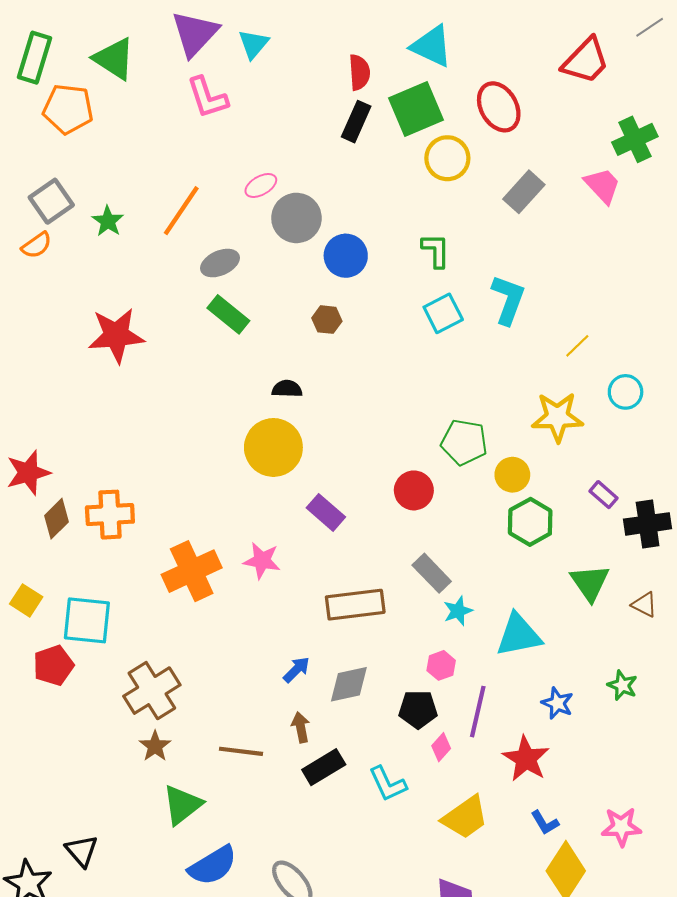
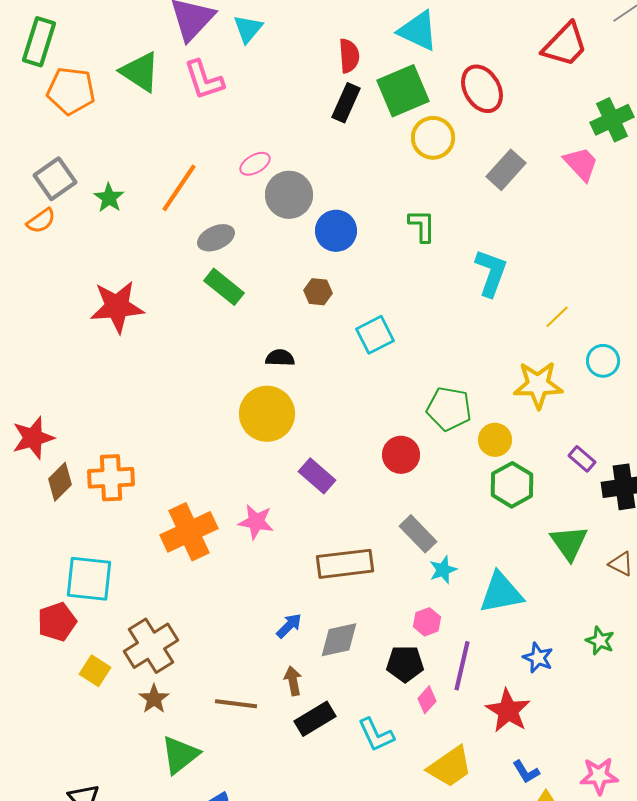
green triangle: (114, 59) -> (140, 72), moved
cyan square: (443, 313) -> (375, 335), moved
yellow square: (26, 600) -> (95, 671), moved

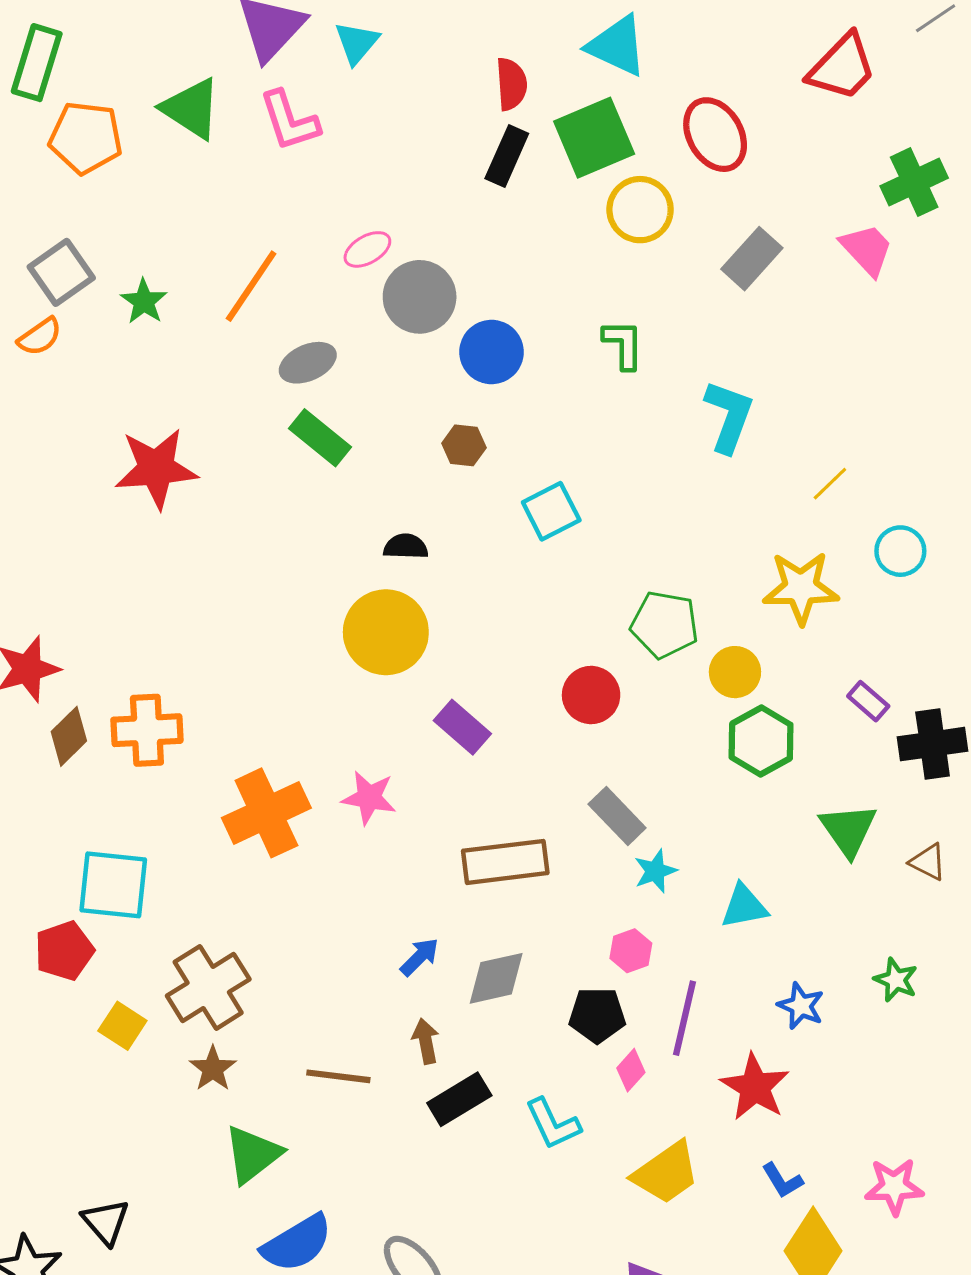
cyan triangle: (501, 593) -> (744, 906), size x0.7

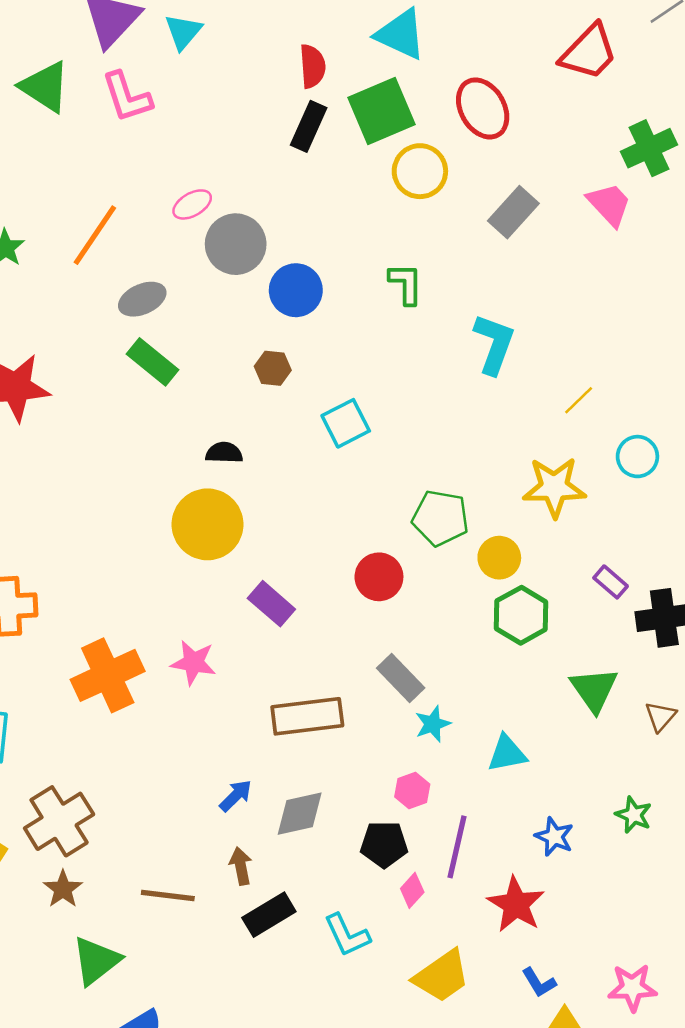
brown triangle: (928, 862) -> (661, 716), turned 44

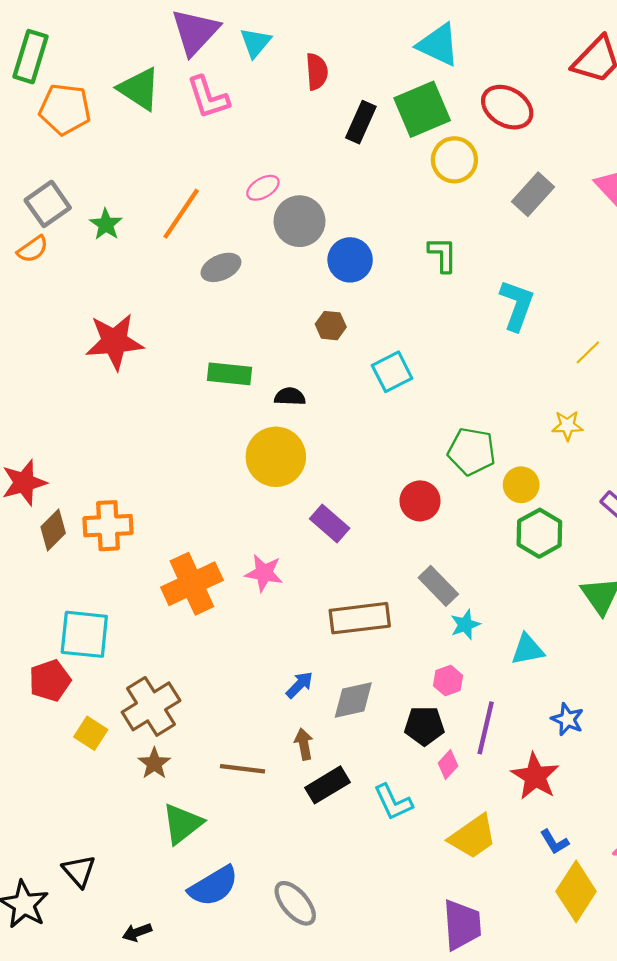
red semicircle: (312, 66) -> (317, 72), moved
red ellipse: (483, 108) -> (507, 107), turned -30
green rectangle: (152, 362) -> (230, 374), moved, turned -33
yellow star: (554, 487) -> (567, 426), size x0.6

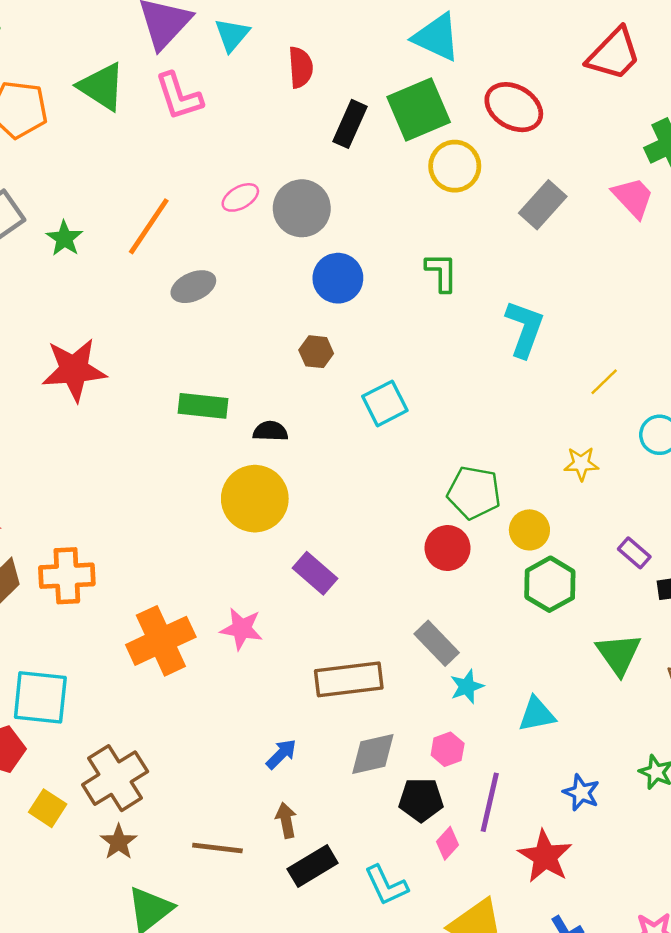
gray circle: (300, 221) -> (302, 208), moved
red circle: (420, 501) -> (448, 548), moved
gray diamond: (353, 700) -> (373, 754), moved

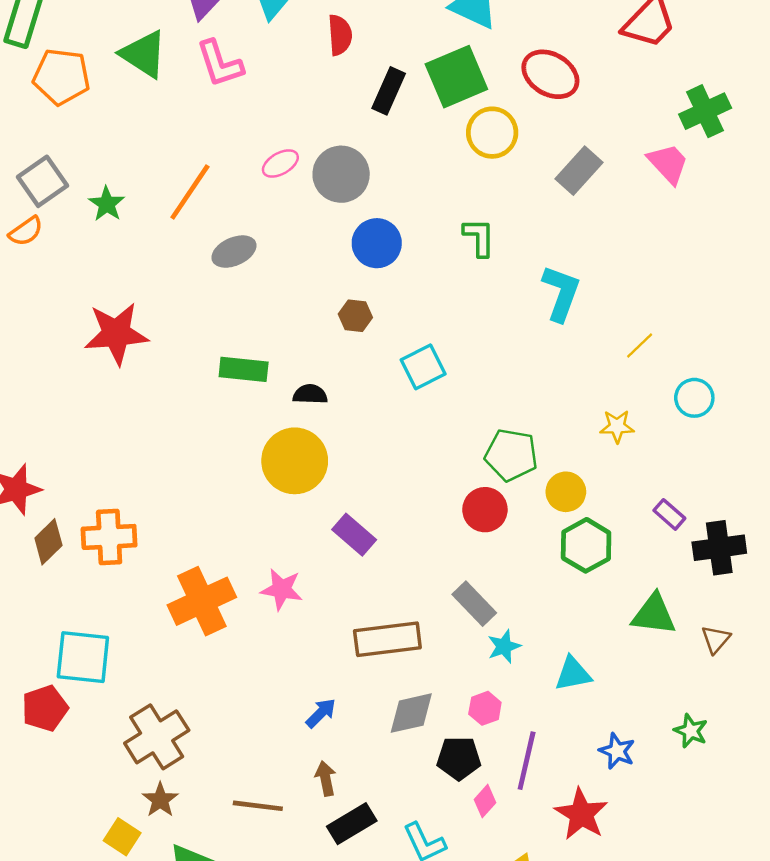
green triangle: (619, 654) -> (654, 614), turned -48
yellow square: (48, 808) -> (122, 837), moved

